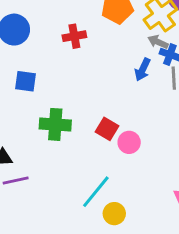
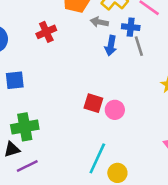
gray arrow: (158, 42) -> (99, 22), moved
green cross: (55, 124) -> (25, 127), moved

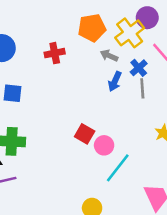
blue cross: (131, 27) -> (139, 68), turned 30
cyan line: (97, 158) -> (118, 168), moved

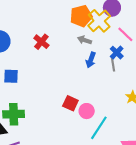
orange pentagon: (92, 28) -> (81, 16), moved
red cross: (55, 53) -> (41, 42), turned -35
blue cross: (139, 68) -> (117, 53), moved

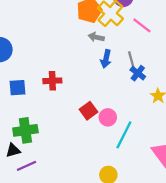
red cross: (41, 42) -> (52, 81), moved, turned -35
blue cross: (117, 53) -> (138, 73), moved
red square: (70, 103) -> (88, 111), turned 35

